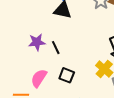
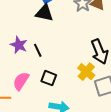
purple star: (37, 42) -> (19, 45), turned 30

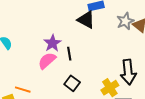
pink semicircle: (21, 81) -> (47, 61), moved

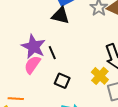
purple star: (52, 43) -> (33, 47), size x1.4

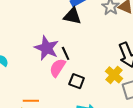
pink semicircle: (32, 65) -> (57, 68), moved

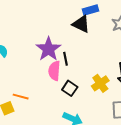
pink semicircle: (57, 68) -> (54, 71), turned -42
yellow cross: (114, 75) -> (100, 83), moved

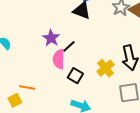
purple star: (48, 49) -> (51, 38), size x0.7
black line: (66, 59) -> (69, 46), turned 64

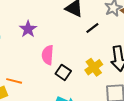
purple star: (51, 38) -> (28, 29), moved
black line: (69, 46) -> (92, 28), moved

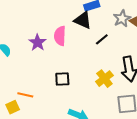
pink semicircle: (48, 55) -> (60, 36), moved
black square: (63, 72) -> (62, 79), moved, turned -35

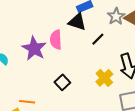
purple star: (37, 43) -> (34, 48), size x1.4
black square: (62, 79) -> (62, 82), turned -35

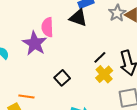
black line: (98, 39) -> (100, 57), moved
pink semicircle: (56, 40) -> (47, 27), moved

